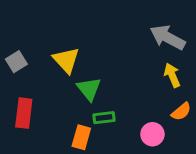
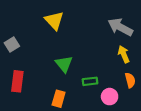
yellow triangle: (66, 60) -> (54, 21), moved
orange semicircle: (181, 112) -> (130, 80), turned -64
green rectangle: (104, 118) -> (90, 81), moved

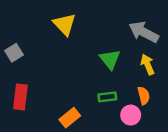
green triangle: (64, 64) -> (110, 59), moved
orange semicircle: (130, 80) -> (144, 96), moved
orange rectangle: (59, 99) -> (70, 118), turned 35

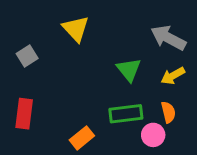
gray square: (14, 53) -> (27, 56), moved
yellow arrow: (148, 64) -> (173, 76), turned -96
green rectangle: (107, 97) -> (126, 114), size x1.5

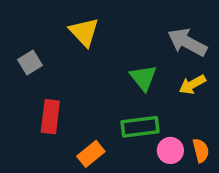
orange semicircle: (168, 112) -> (201, 150), moved
red rectangle: (24, 114) -> (50, 117), moved

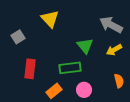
green rectangle: (140, 127) -> (70, 68), moved
pink circle: (170, 150) -> (84, 90), moved
orange semicircle: (201, 150) -> (119, 81), moved

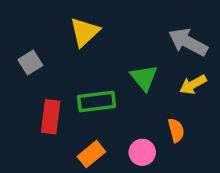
yellow triangle: (50, 19) -> (85, 32), turned 30
green rectangle: (70, 68) -> (96, 101), moved
orange semicircle: (119, 81) -> (176, 130), moved

